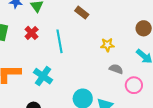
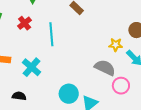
yellow star: (107, 45) -> (116, 45), moved
gray semicircle: (116, 69) -> (105, 68), size x1.5

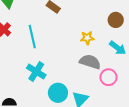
yellow star: (116, 45) -> (87, 38), moved
cyan cross: (31, 67) -> (36, 71), moved

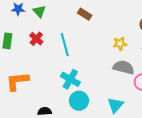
cyan circle: (58, 93) -> (79, 101), moved

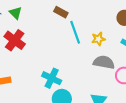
red cross: (36, 39) -> (15, 40), size x1.5
cyan line: (65, 45) -> (75, 32), moved

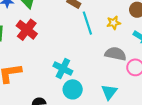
yellow star: (98, 39) -> (114, 23), moved

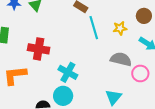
red cross: (27, 30) -> (39, 49), moved, turned -30
cyan circle: (73, 89) -> (63, 96), moved

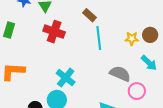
yellow star: (120, 28) -> (132, 39), moved
red cross: (39, 49) -> (54, 32), moved

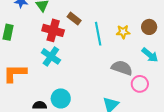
brown rectangle: (89, 15) -> (74, 19), moved
yellow star: (132, 39) -> (123, 32), moved
cyan cross: (66, 78) -> (51, 56), moved

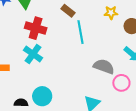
brown rectangle: (74, 19) -> (68, 11), moved
yellow star: (123, 32) -> (111, 13), moved

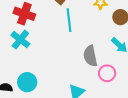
gray semicircle: (104, 67) -> (90, 56), turned -125

